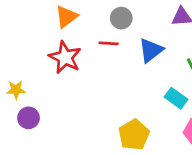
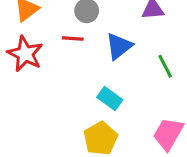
cyan rectangle: (176, 98) -> (110, 98), moved

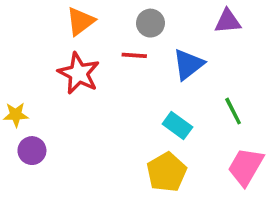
green line: (165, 66) -> (233, 111), moved

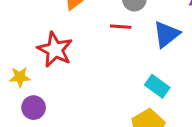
red star: (79, 73) -> (55, 50), moved

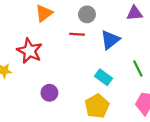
purple circle: (34, 108) -> (49, 93), moved

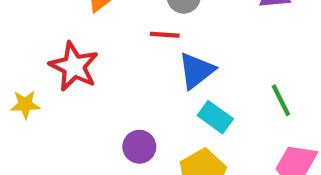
blue triangle: (110, 40) -> (196, 71), moved
purple circle: (49, 93) -> (139, 147), moved

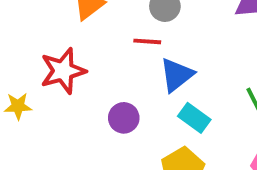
red star: (74, 66) -> (63, 71), turned 30
purple circle: (139, 147) -> (124, 118), moved

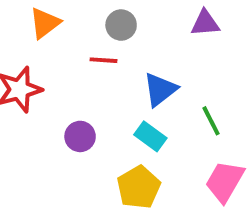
blue triangle: (177, 75) -> (160, 90), moved

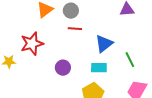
gray circle: (121, 25) -> (71, 11), moved
cyan rectangle: (150, 136) -> (99, 68), turned -35

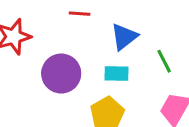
purple circle: (63, 68) -> (61, 74), size x1.6

